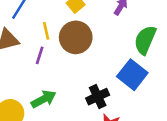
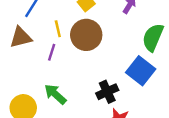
green arrow: (44, 99) -> (55, 94), turned -110

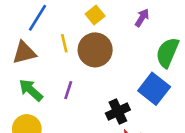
purple line: (52, 52) -> (68, 90), moved
green arrow: (55, 94) -> (31, 90), moved

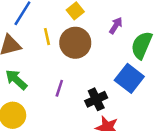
purple arrow: (142, 18) -> (116, 26), moved
purple line: (68, 90) -> (59, 88), moved

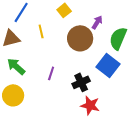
brown circle: (75, 43) -> (80, 38), moved

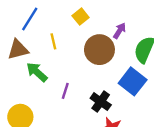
green arrow: (16, 66) -> (37, 72), moved
black cross: (81, 82) -> (101, 102), turned -30

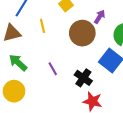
green arrow: (37, 72) -> (18, 63), moved
purple line: (65, 91) -> (53, 69), turned -48

